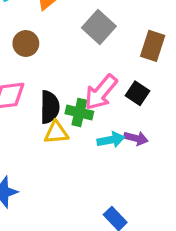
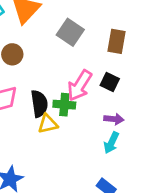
cyan arrow: (111, 140) -> (111, 143), moved, turned 135

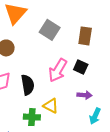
green cross: (64, 105) -> (32, 117), moved
yellow triangle: (48, 124) -> (51, 106), moved, turned 42
cyan arrow: (111, 143) -> (95, 116), moved

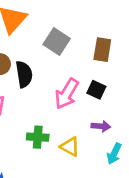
black semicircle: (28, 85) -> (24, 74), moved
yellow triangle: (51, 106) -> (70, 147), moved
green cross: (32, 117) -> (38, 137), moved

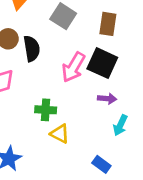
black square: (96, 90) -> (102, 63), size x1.6
yellow triangle: (70, 147) -> (60, 134), moved

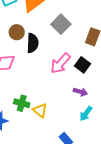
black square: (102, 63) -> (82, 65), size x0.7
green cross: (46, 110) -> (22, 103), moved

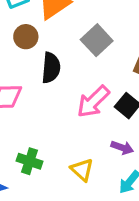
brown circle: (17, 32) -> (26, 37), moved
yellow triangle: (40, 110) -> (82, 170), moved

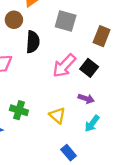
gray square: (97, 40) -> (66, 21), turned -30

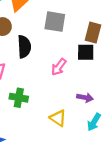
pink arrow: (64, 66) -> (59, 67), size x0.7
black square: (89, 68) -> (86, 52), moved, turned -30
green cross: (19, 110) -> (19, 98), moved

